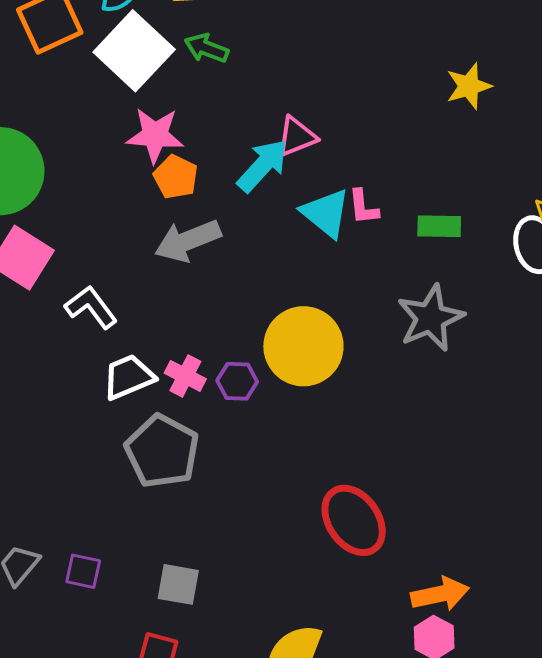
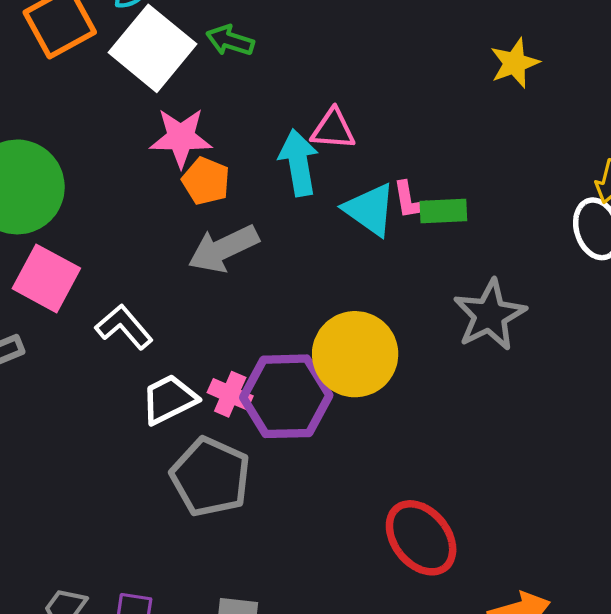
pink triangle: (297, 137) -> (333, 129), turned 30
cyan arrow: (263, 166) -> (299, 163), turned -48
green rectangle: (439, 226) -> (443, 211), moved
purple hexagon: (237, 381) -> (286, 396), size x2.0

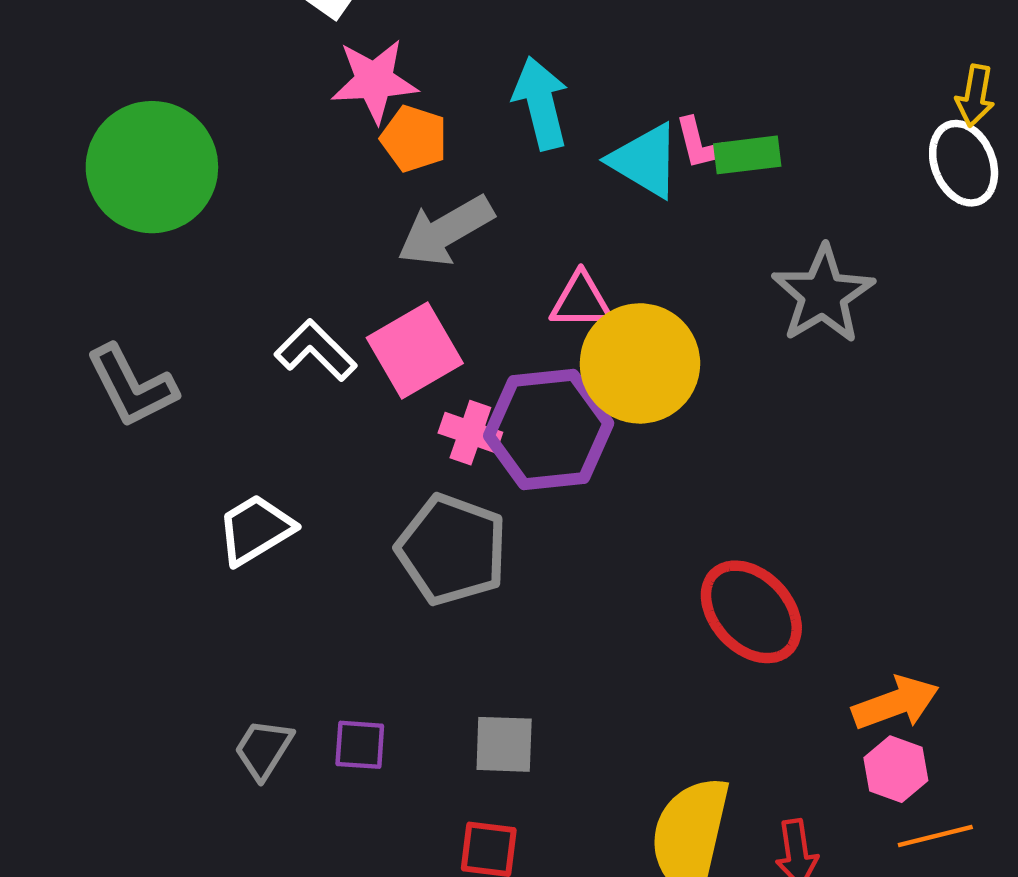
pink triangle: (333, 129) -> (581, 301), moved
pink square: (46, 278) -> (415, 351), moved, turned 36
white trapezoid: (169, 399) -> (255, 530), moved

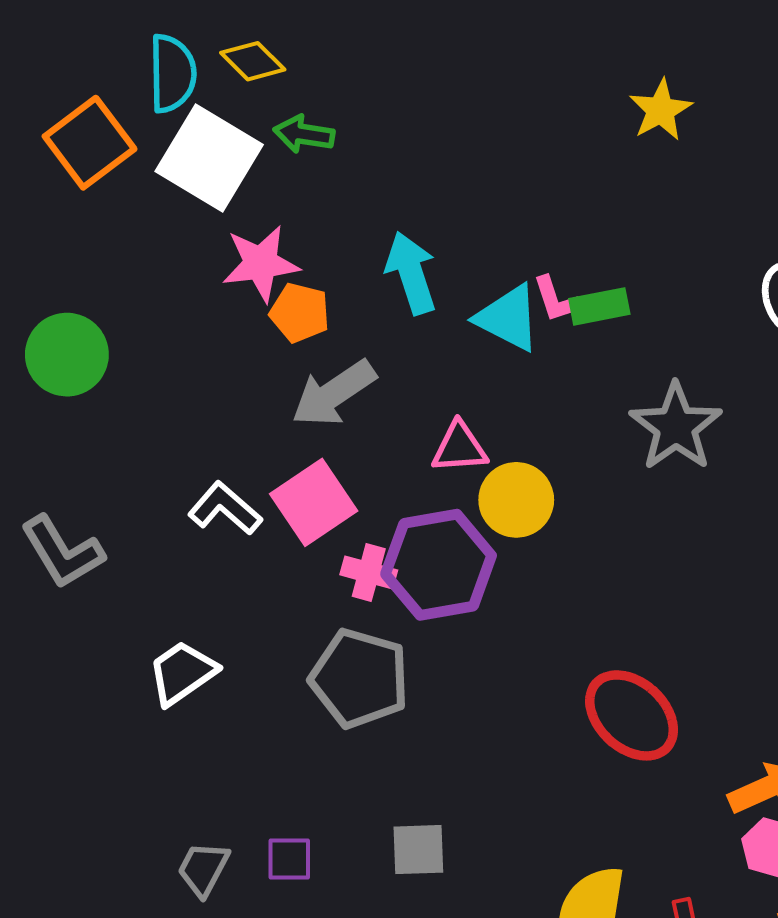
green circle: (152, 167) -> (67, 355), size x0.7
yellow circle: (640, 363) -> (516, 500), size x0.7

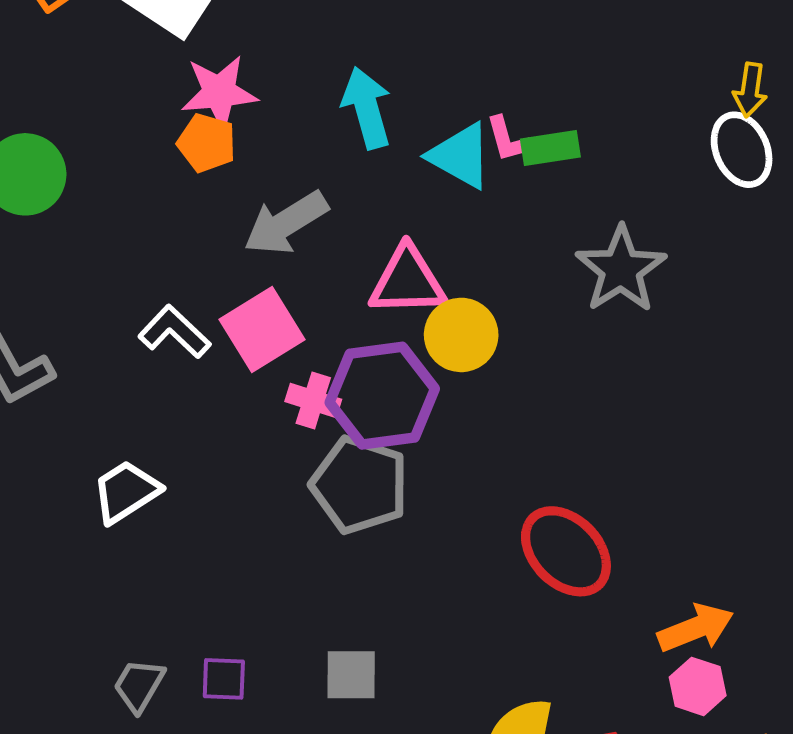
orange pentagon: (300, 313) -> (207, 143), moved
pink triangle: (459, 447) -> (407, 281), size x1.4
gray pentagon: (359, 678) -> (359, 485), moved

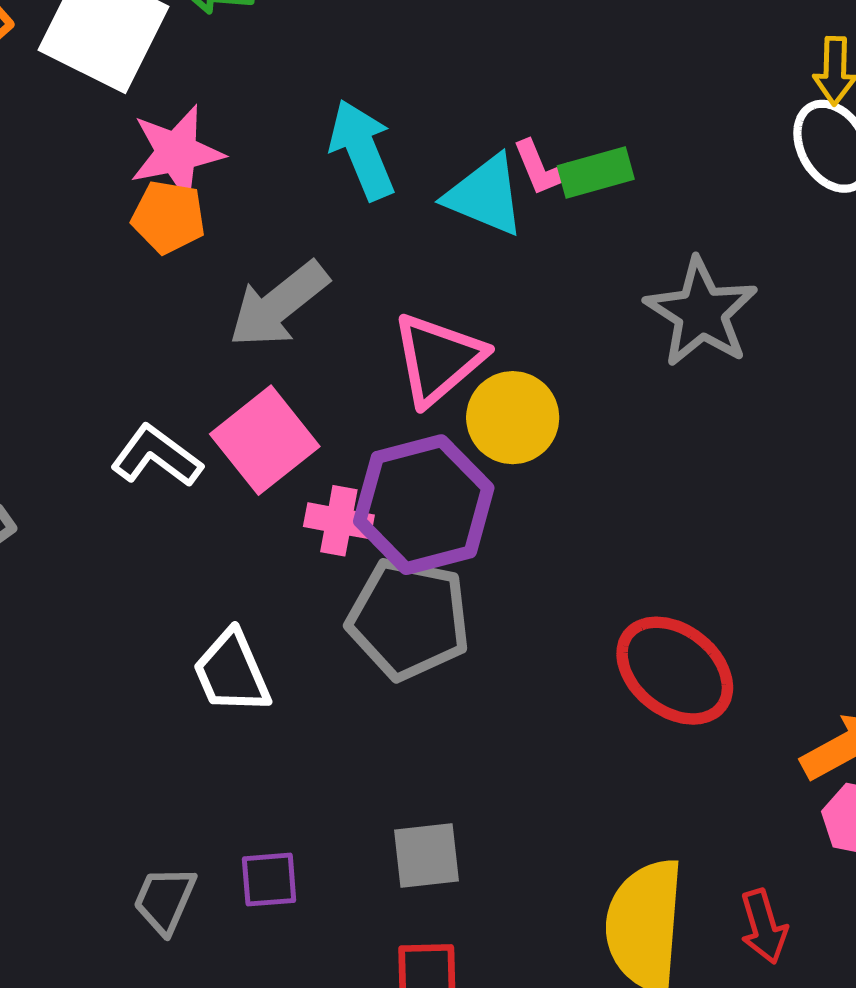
pink triangle: (407, 281) -> (438, 359), turned -32
white trapezoid: (126, 492) -> (232, 672), moved, turned -74

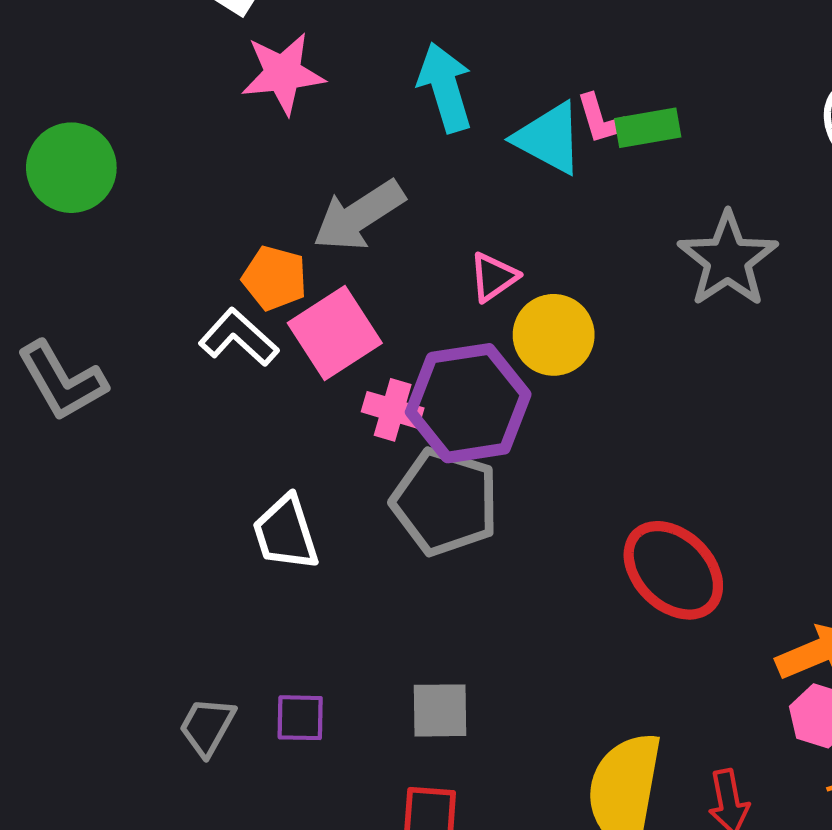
orange pentagon: (168, 217) -> (275, 278), moved
pink triangle: (438, 359) -> (493, 277), size x0.6

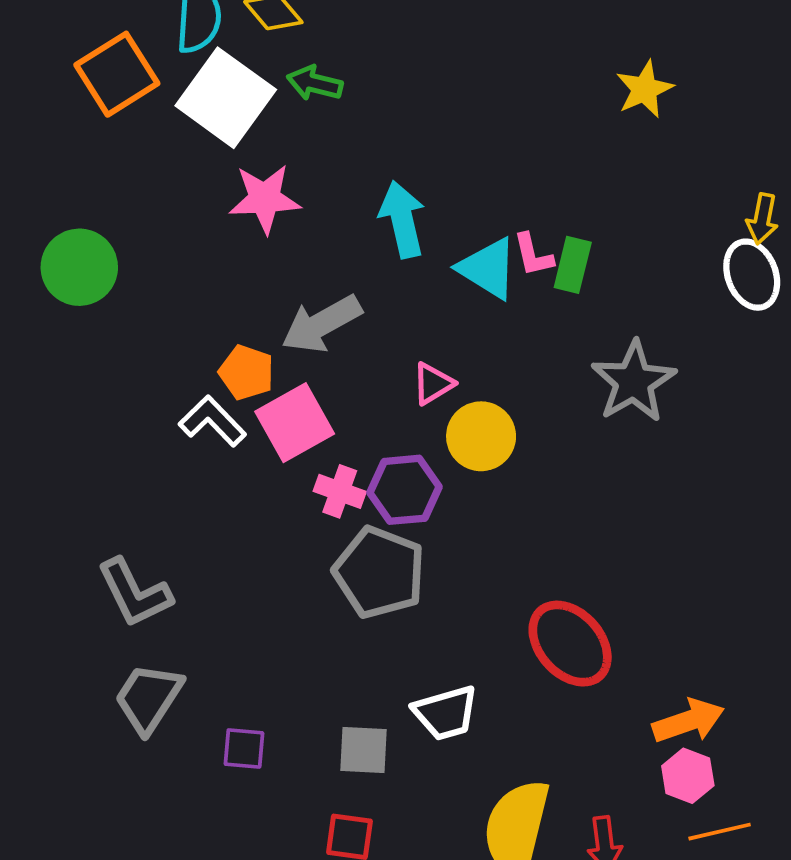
green rectangle: (648, 128) -> (573, 265), turned -70
gray L-shape: (62, 381) -> (135, 593), moved
purple hexagon: (468, 403) -> (405, 490), size x0.7
white trapezoid: (286, 533) -> (446, 713), moved, turned -92
gray trapezoid: (207, 726) -> (148, 698), moved, size x1.4

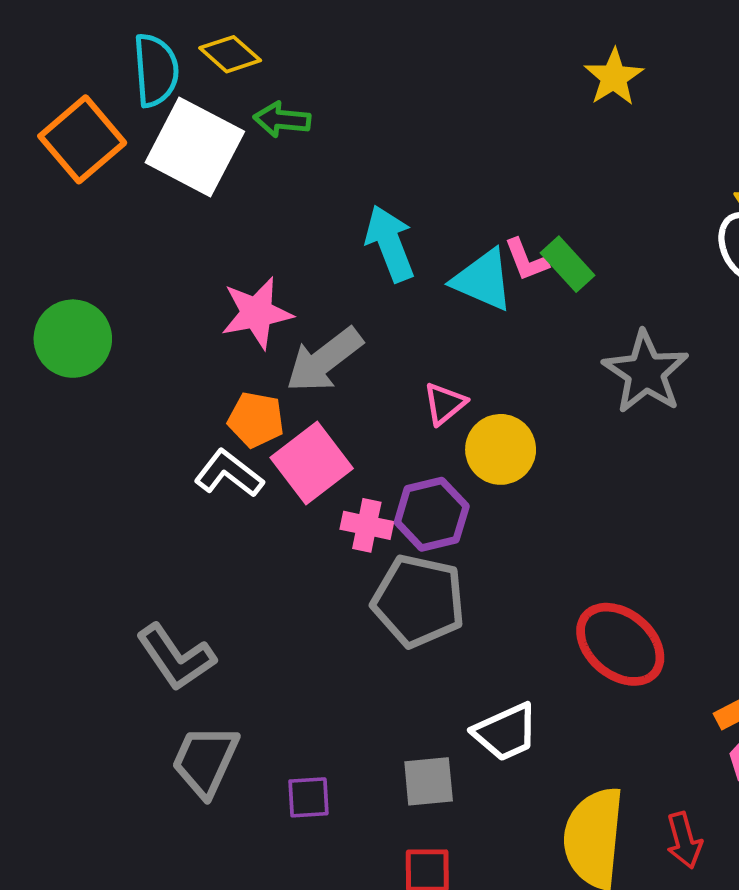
pink star: (265, 199) -> (257, 313), moved
green rectangle: (573, 265) -> (567, 264), turned -48

